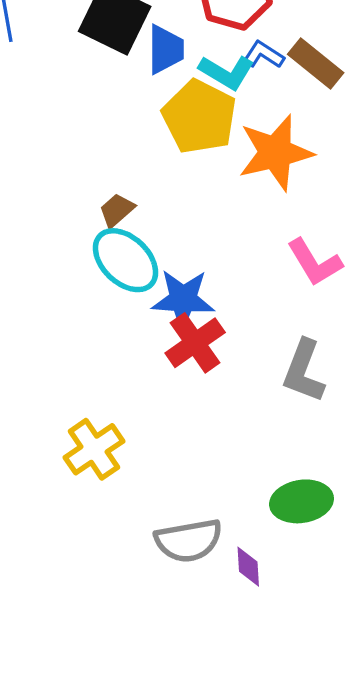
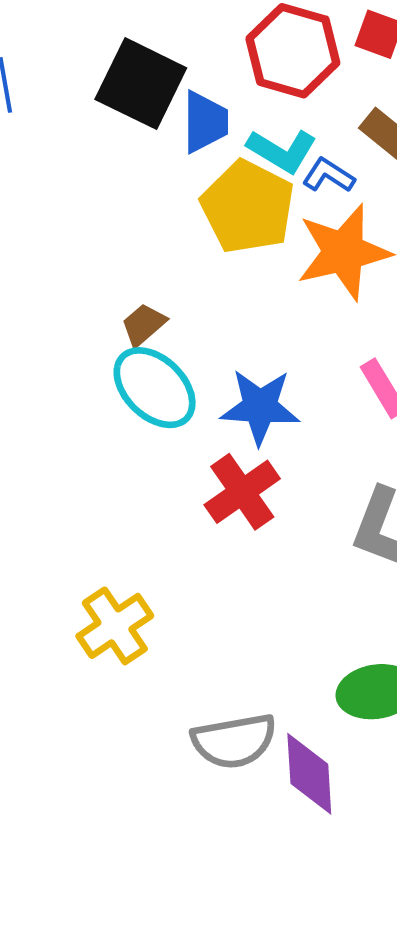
blue L-shape: (263, 55) -> (328, 175), moved
blue star: (183, 299) -> (260, 407), moved
purple diamond: (248, 567) -> (309, 774), size x1.6

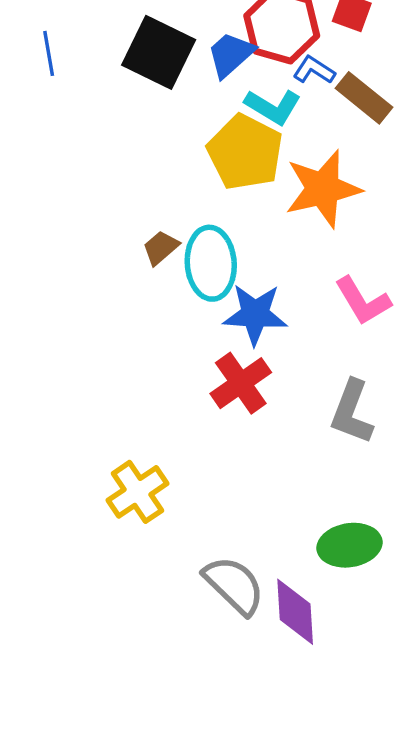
blue trapezoid: (205, 122) -> (231, 55), moved, turned -132
blue L-shape: (328, 175) -> (314, 70), moved
cyan ellipse: (155, 388) -> (211, 263), moved, turned 42
gray semicircle: (234, 741) -> (234, 585), turned -126

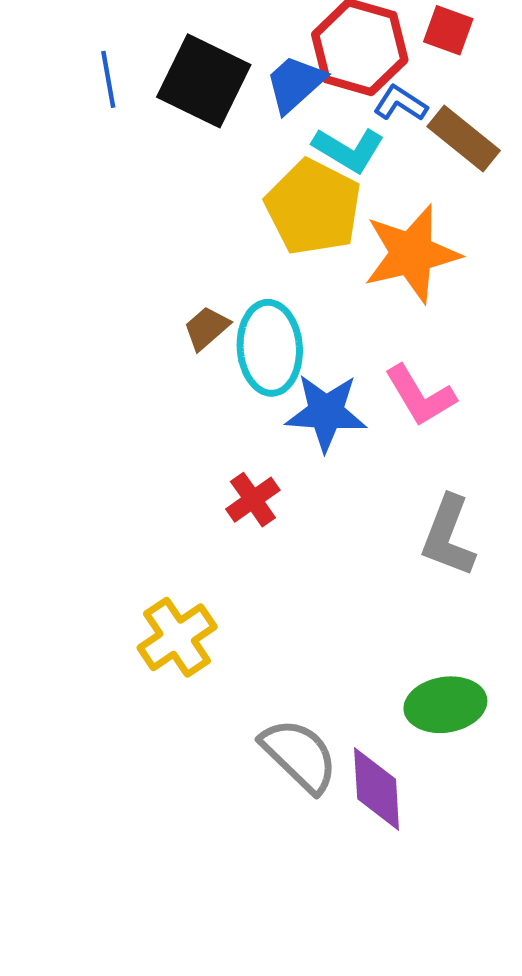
blue line: (49, 53) -> (108, 79), moved
pink L-shape: (363, 301) -> (420, 396), moved
red cross: (241, 383) -> (253, 500), moved, size x0.7

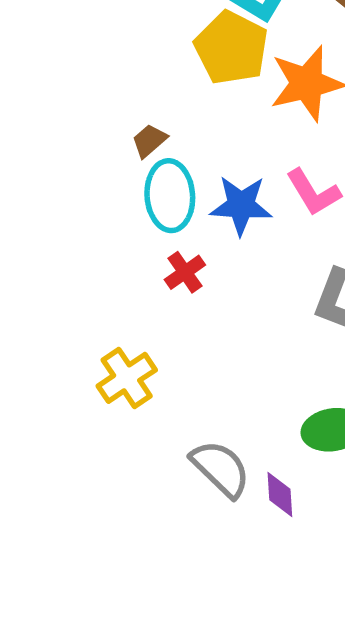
cyan ellipse: (270, 348) -> (170, 196), moved
purple diamond: (377, 789) -> (280, 494), size x0.7

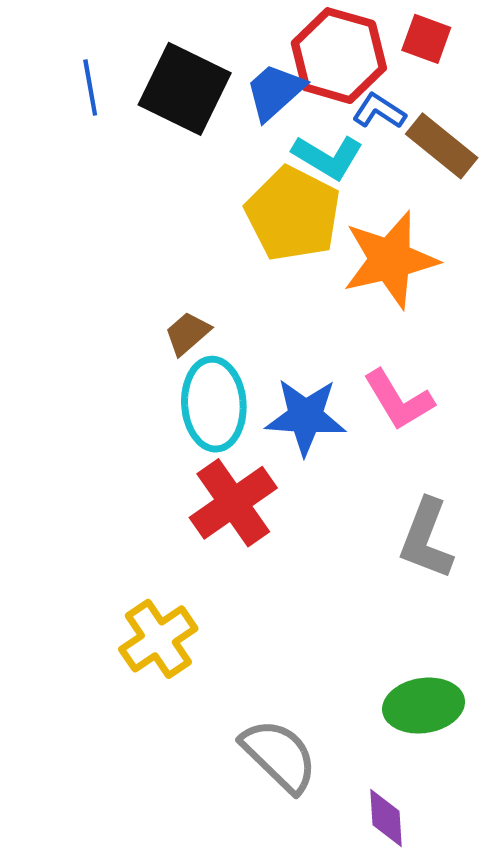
red cross: (185, 272) -> (233, 503), size x1.6
purple diamond: (280, 494) -> (386, 818), moved

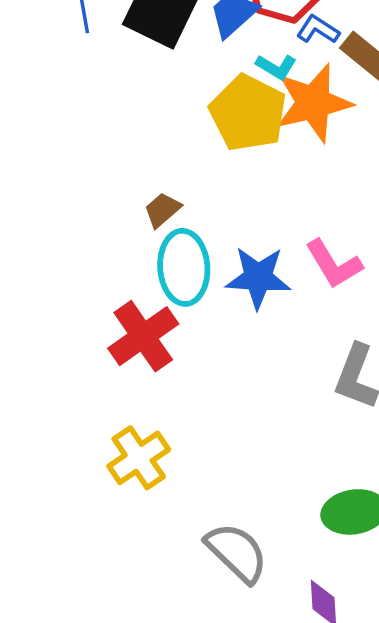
cyan L-shape: (328, 157) -> (276, 67), size x0.7
orange star: (390, 260) -> (313, 103), moved
red cross: (233, 503) -> (143, 336), moved

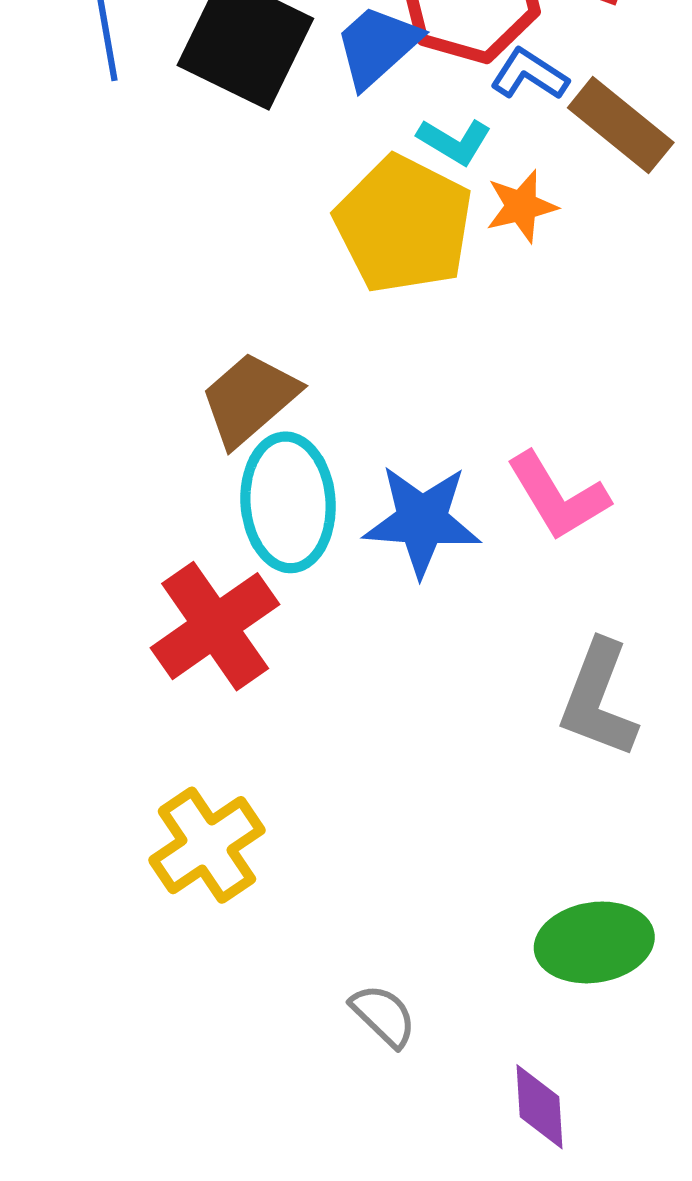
orange star: (313, 103) -> (521, 206), size x0.5
brown trapezoid: (162, 210) -> (249, 399), size x1.5
gray semicircle: (237, 553) -> (383, 1015), size x0.6

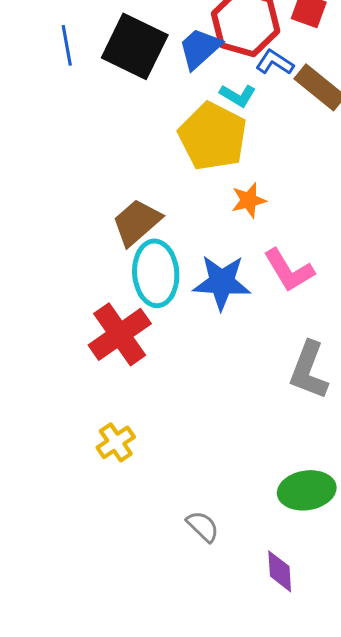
orange star: (521, 206) -> (249, 200), moved
yellow cross: (207, 845) -> (116, 442), size x0.7

